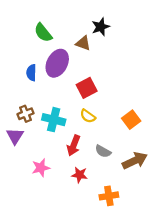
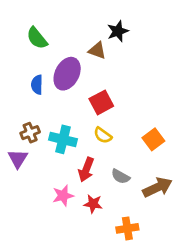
green semicircle: (43, 33) -> (37, 38), moved
pink star: (41, 168) -> (63, 196), moved

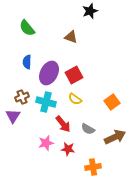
black star: (118, 31) -> (90, 11), moved
purple ellipse: (67, 74) -> (49, 73), moved
red arrow: (86, 170) -> (63, 124), turned -60

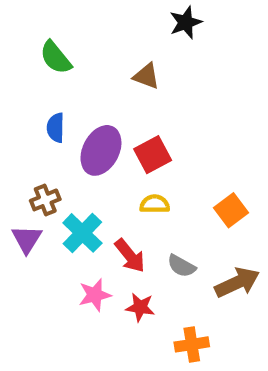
yellow semicircle: (75, 99) -> (155, 204), turned 144
cyan cross: (46, 102) -> (82, 233), moved, turned 30

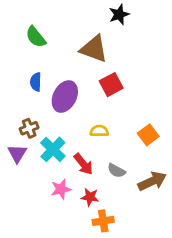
brown triangle: (146, 76) -> (94, 49), size x1.6
red square: (153, 155) -> (111, 85), moved
orange cross: (192, 344) -> (103, 221), moved

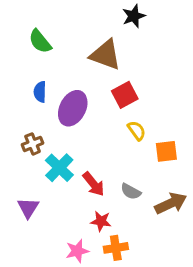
yellow semicircle: (99, 131) -> (137, 131), moved, turned 54
orange square: (148, 135) -> (166, 151), turned 30
purple triangle: (17, 153) -> (28, 208), moved
pink star: (61, 189) -> (77, 251), moved

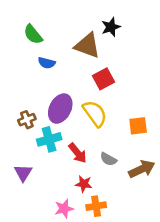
black star: (134, 16) -> (111, 27), moved
blue semicircle: (40, 92) -> (47, 63), moved, turned -77
purple ellipse: (73, 108) -> (60, 109), moved
yellow semicircle: (137, 131) -> (95, 113), moved, size x1.6
cyan cross: (59, 168) -> (49, 139), turned 30

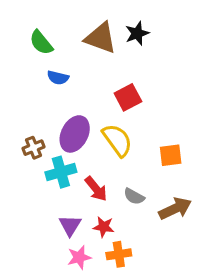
brown triangle: (87, 46) -> (101, 38), moved
purple triangle: (23, 173) -> (70, 225), moved

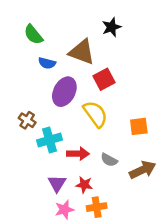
brown triangle: (101, 38) -> (82, 52), moved
purple ellipse: (75, 134) -> (64, 92), moved
brown cross: (34, 148) -> (27, 120), turned -35
red arrow: (96, 189) -> (78, 154), turned -50

